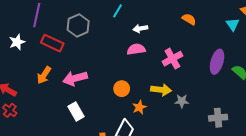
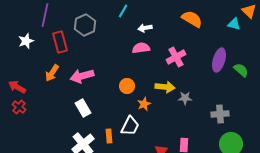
orange semicircle: (189, 19) -> (192, 19), size x1.5
cyan triangle: (233, 24) -> (234, 24), turned -40
red rectangle: (52, 43) -> (60, 42), turned 50

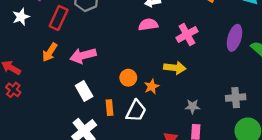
red rectangle: (60, 42) -> (59, 18), turned 40
orange circle: (127, 86) -> (128, 78), moved
gray star: (185, 98) -> (192, 106), moved
orange rectangle: (109, 136) -> (109, 108), moved

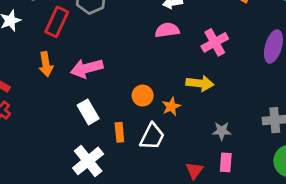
orange arrow: (50, 52) -> (46, 64), turned -42

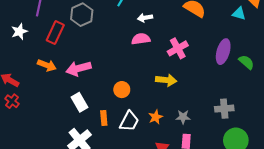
orange arrow: (46, 64) -> (47, 65), turned -60
orange star: (171, 106) -> (156, 117), moved

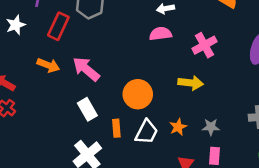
pink arrow: (79, 68) -> (86, 69), turned 55
orange circle: (122, 90) -> (138, 94), size x1.5

